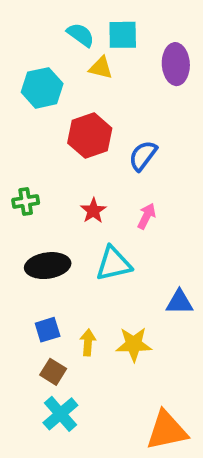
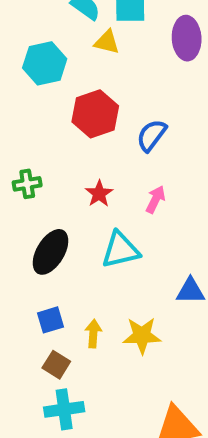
black ellipse: (48, 266) -> (51, 252), turned -51
cyan cross: (60, 414) -> (64, 409), turned 33

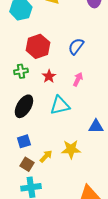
red hexagon: (95, 114) -> (38, 46), moved
green cross: (27, 184) -> (21, 71), moved
yellow arrow: (93, 334) -> (46, 156), moved, turned 40

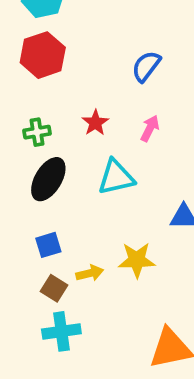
red hexagon: (38, 46) -> (43, 55), moved
green cross: (21, 71) -> (37, 132), moved
yellow arrow: (46, 156) -> (90, 273), turned 32

